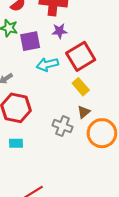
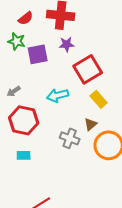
cyan arrow: (47, 64) -> (58, 95), moved
yellow rectangle: (81, 87) -> (99, 99), moved

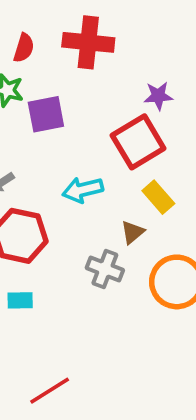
red semicircle: (26, 18) -> (24, 48), turned -35
purple star: (67, 44) -> (158, 96), moved
brown triangle: (91, 124) -> (133, 232), moved

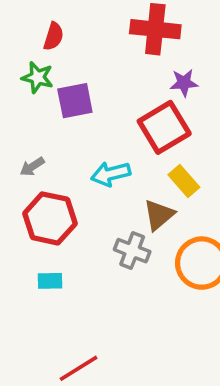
red cross: (88, 42) -> (155, 29), moved
brown triangle: (133, 232) -> (159, 215), size x1.4

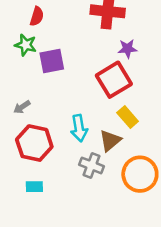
cyan arrow: (111, 174) -> (79, 128), moved, turned -85

